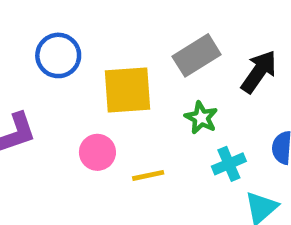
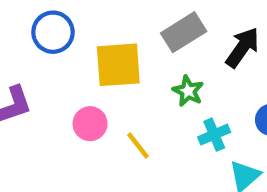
yellow line: (148, 175) -> (138, 145), turned 64

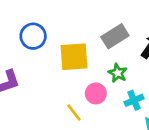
pink circle: (90, 124) -> (96, 93), moved
yellow line: (138, 145) -> (74, 113), moved

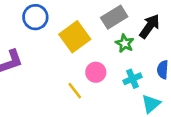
yellow square: (74, 57) -> (75, 37), turned -32
green star: (118, 73) -> (125, 43), moved

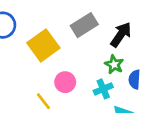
green star: (125, 43) -> (114, 64), moved

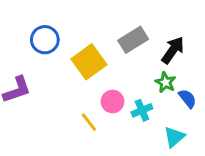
blue semicircle: (134, 79) -> (188, 99), turned 138
cyan cross: (103, 89) -> (142, 110), moved

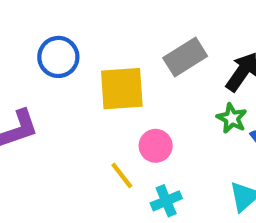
yellow square: (89, 62) -> (122, 89), turned 32
cyan cross: (142, 110) -> (166, 201), moved

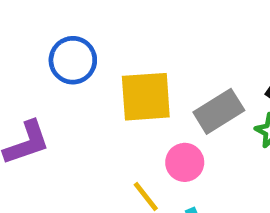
gray rectangle: (185, 57) -> (219, 111), moved

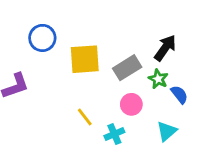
pink circle: (185, 162) -> (131, 104), moved

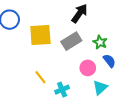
black arrow: (165, 48) -> (80, 13), moved
green star: (158, 79) -> (100, 42), moved
pink circle: (131, 104) -> (88, 68), moved

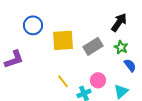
black arrow: (80, 13) -> (119, 22), moved
pink circle: (88, 68) -> (98, 80), moved

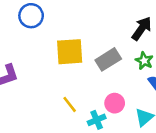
blue circle: (33, 25) -> (31, 16), moved

